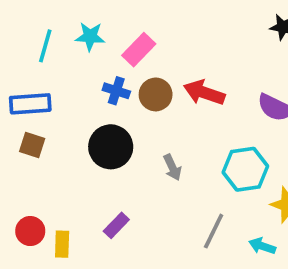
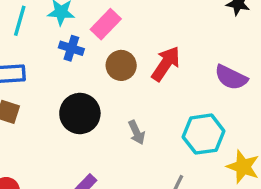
blue cross: (116, 91) -> (71, 48), moved
red arrow: (204, 93) -> (166, 64), turned 105

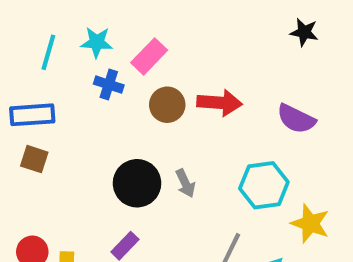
red arrow: (166, 64) -> (220, 103), turned 60
black circle: (80, 113) -> (137, 183), moved

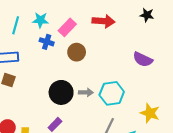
red arrow: (220, 103) -> (103, 21), moved
gray arrow: (185, 183) -> (86, 92), turned -64
cyan hexagon: (264, 185) -> (112, 93), moved

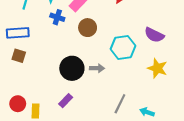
cyan hexagon: (112, 93) -> (123, 47), moved
yellow star: (150, 113) -> (157, 68), moved

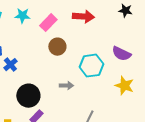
blue cross: (57, 17) -> (10, 65), moved, turned 32
black circle: (72, 68) -> (28, 96), moved

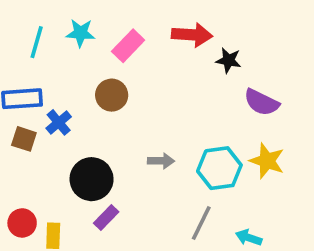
black star: (125, 11) -> (229, 60), moved
brown circle: (57, 47) -> (112, 95), moved
cyan hexagon: (91, 66) -> (219, 168), moved

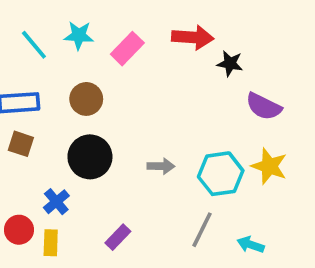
cyan line: (37, 42) -> (34, 45), turned -56
brown circle: (112, 95) -> (86, 99), moved
blue cross: (59, 122) -> (56, 202), moved
black circle: (92, 179) -> (90, 157), moved
purple rectangle: (106, 218) -> (118, 237), moved

